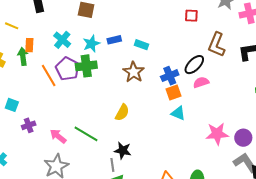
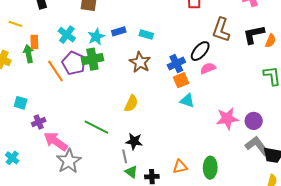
pink arrow: (58, 136) -> (56, 141), moved, size x1.4

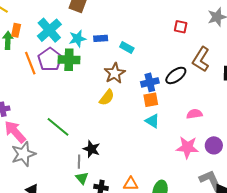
cyan cross: (67, 35) -> (49, 30), size x1.4
pink semicircle: (208, 68) -> (194, 114), moved
yellow semicircle: (131, 103) -> (107, 97), moved
purple circle: (254, 121) -> (214, 145), moved

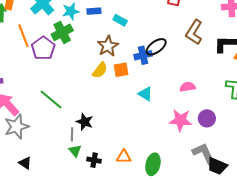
purple pentagon: (50, 59) -> (43, 48), moved
green cross: (69, 60) -> (62, 32), turned -30
black ellipse: (176, 75) -> (156, 47), moved
orange square: (151, 100) -> (121, 70), moved

